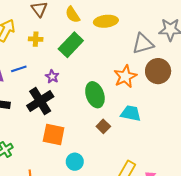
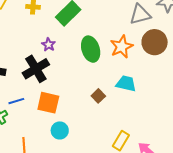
blue line: (19, 69) -> (16, 101), moved
green ellipse: (95, 95) -> (91, 49), moved
cyan circle: (75, 162) -> (60, 130), moved

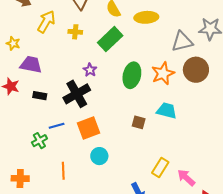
green ellipse: (91, 49) -> (132, 75), turned 30
brown square: (98, 96) -> (139, 122), turned -32
orange square: (48, 103) -> (89, 128), turned -35

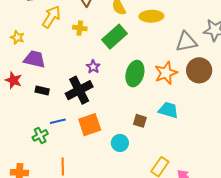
cyan circle: (99, 156) -> (120, 143), moved

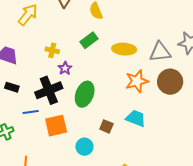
yellow ellipse: (151, 16) -> (124, 49), moved
yellow cross: (80, 28) -> (52, 50), moved
green rectangle: (115, 37) -> (89, 40), size x0.7
green ellipse: (135, 74) -> (85, 94), moved
blue line: (58, 121) -> (31, 112), moved

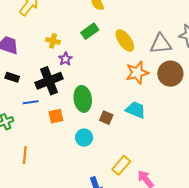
yellow ellipse: (124, 49) -> (125, 40), turned 50
green ellipse: (85, 94) -> (83, 99), moved, turned -30
orange square: (56, 126) -> (56, 116), size x0.7

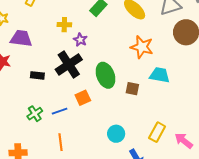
orange star: (137, 73) -> (142, 47), moved, turned -30
black rectangle: (12, 77) -> (37, 75), moved
blue line: (31, 102) -> (60, 111), moved
cyan circle: (84, 138) -> (116, 134), moved

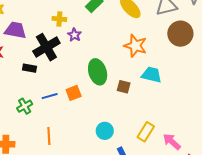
black cross: (69, 64) -> (46, 47), moved
blue line: (60, 111) -> (50, 96), moved

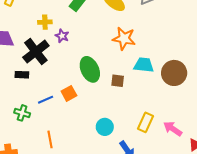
brown circle: (180, 34) -> (174, 73), moved
green cross: (25, 106) -> (22, 113), turned -35

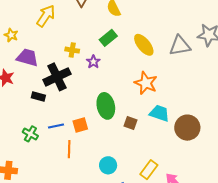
purple star: (62, 36) -> (93, 62), moved
orange line: (50, 139) -> (69, 149), moved

